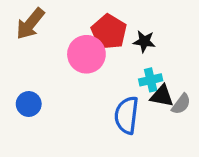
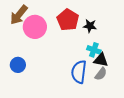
pink circle: (86, 54) -> (35, 27), moved
cyan cross: (151, 80) -> (94, 50), turned 32
gray semicircle: (181, 104) -> (101, 74), moved

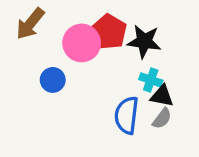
black star: (90, 26) -> (144, 41), size x1.5
pink circle: (35, 27) -> (82, 43), moved
blue circle: (18, 65) -> (53, 80), moved

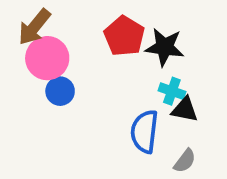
pink circle: (82, 43) -> (47, 58), moved
gray semicircle: (162, 118) -> (185, 161), moved

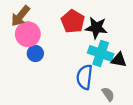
cyan cross: (172, 91) -> (101, 53), size x1.6
black triangle: (185, 109) -> (119, 60), moved
gray semicircle: (185, 161) -> (108, 94), turned -72

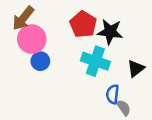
cyan cross: (101, 53) -> (95, 61), moved
black triangle: (119, 60) -> (136, 68), turned -49
blue semicircle: (85, 77) -> (113, 94), moved, size x0.7

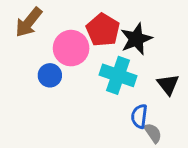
black star: (110, 32) -> (136, 39), turned -30
pink circle: (32, 39) -> (71, 48), moved
black triangle: (136, 68) -> (168, 84), turned -30

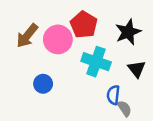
brown arrow: (29, 22) -> (27, 36), moved
black star: (136, 39) -> (128, 32), moved
blue circle: (50, 75) -> (43, 84), moved

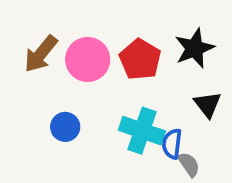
red pentagon: (84, 25) -> (140, 59), moved
cyan cross: (96, 62) -> (142, 131), moved

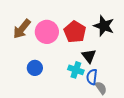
black star: (194, 48) -> (104, 26), turned -30
black triangle: (208, 104) -> (89, 56), moved
cyan cross: (142, 131) -> (76, 70), size x0.7

